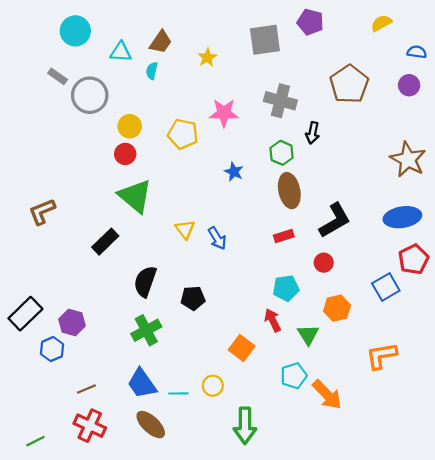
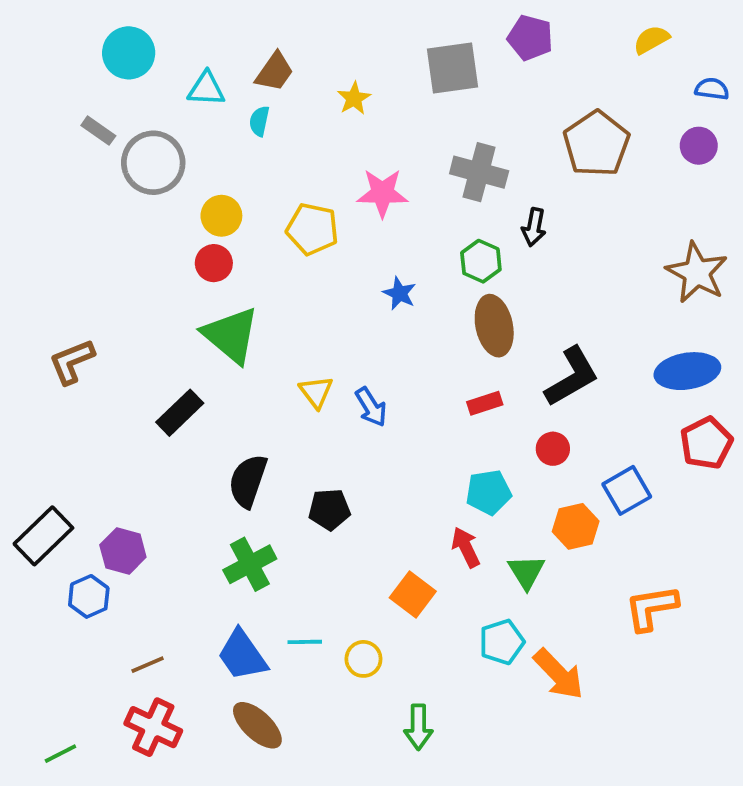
blue square: (386, 287) -> (627, 490), moved
cyan line: (178, 393) -> (305, 642), moved
green arrow: (245, 426) -> (418, 727), size x0.7

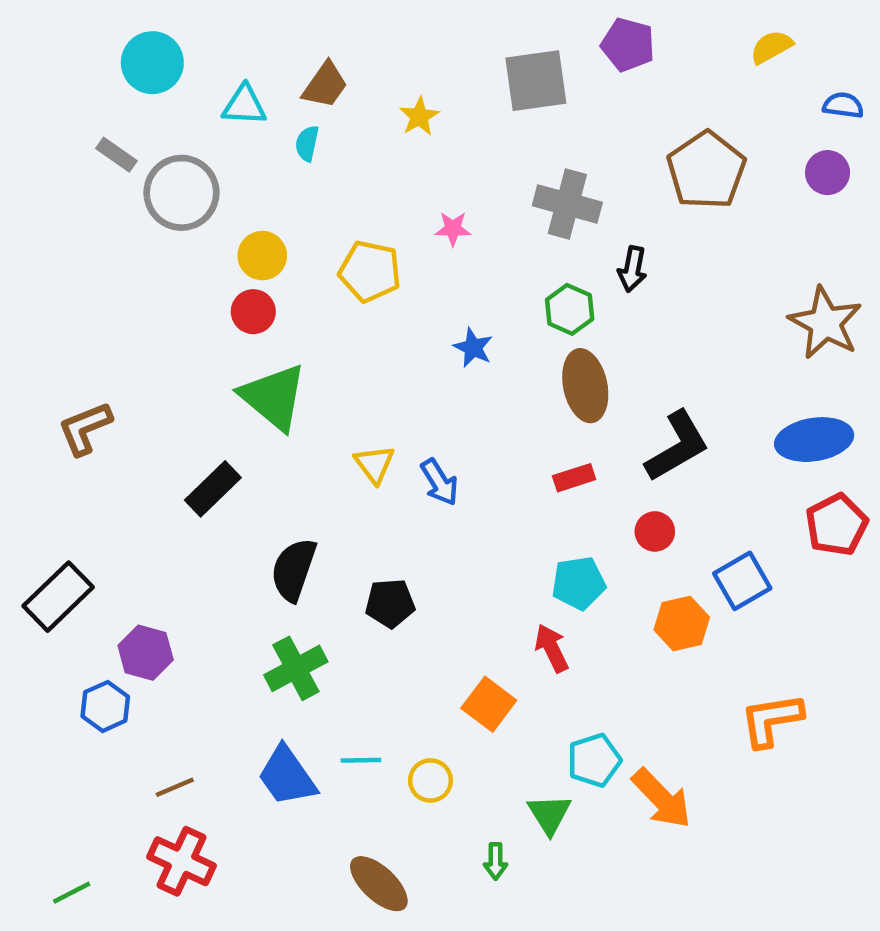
pink star: (382, 193) -> (453, 229), size x0.6
black rectangle: (43, 536) -> (58, 597), moved
green triangle: (526, 572) -> (549, 814), moved
brown ellipse: (257, 725) -> (379, 884), moved
green arrow: (418, 727) -> (496, 861), size x0.7

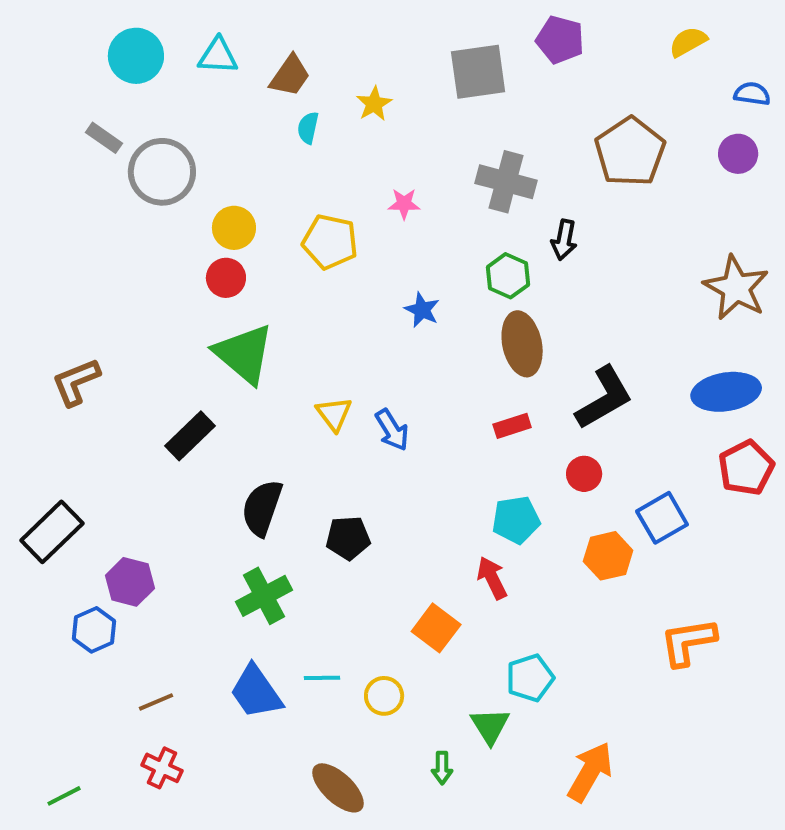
cyan triangle: (244, 105) -> (218, 56), moved
cyan semicircle: (307, 143) -> (308, 128), moved
orange arrow: (662, 798) -> (590, 772), moved, turned -106
red cross: (181, 861) -> (162, 768), size x0.7

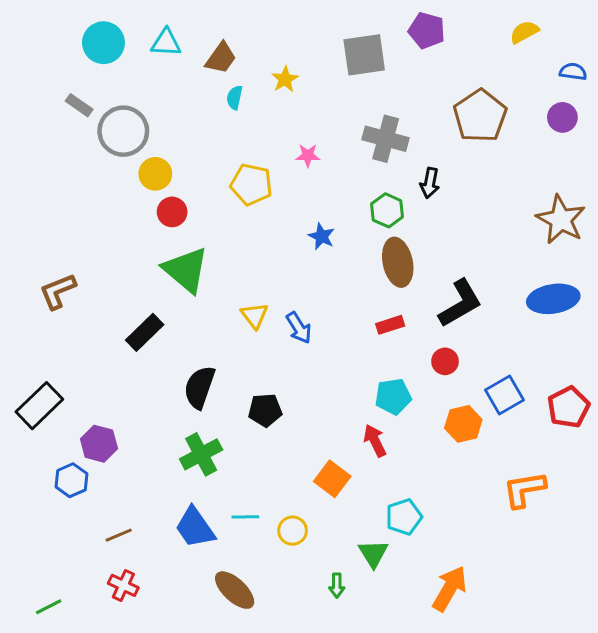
yellow circle: (234, 228) -> (155, 174), moved
red pentagon: (746, 468) -> (569, 407), moved
brown ellipse: (338, 788) -> (235, 590), moved

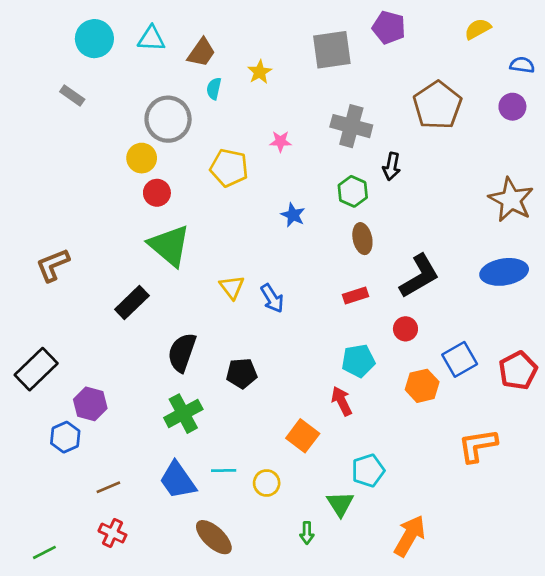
gray circle: (123, 131) -> (168, 119), moved
brown ellipse: (398, 262) -> (362, 239), size x0.7

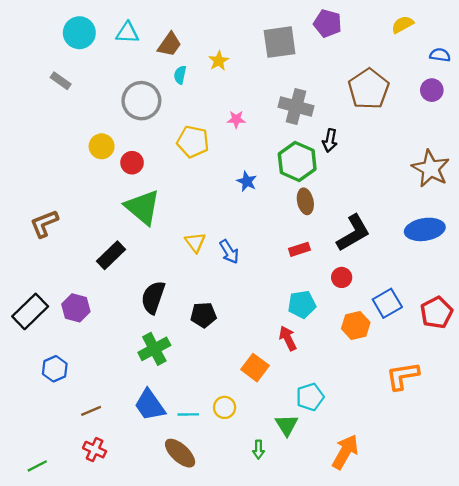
yellow circle: (142, 158) -> (102, 146), moved
green hexagon: (353, 191) -> (297, 162), size x1.5
purple hexagon: (90, 404) -> (76, 308), moved
cyan line: (224, 471) -> (188, 414), moved

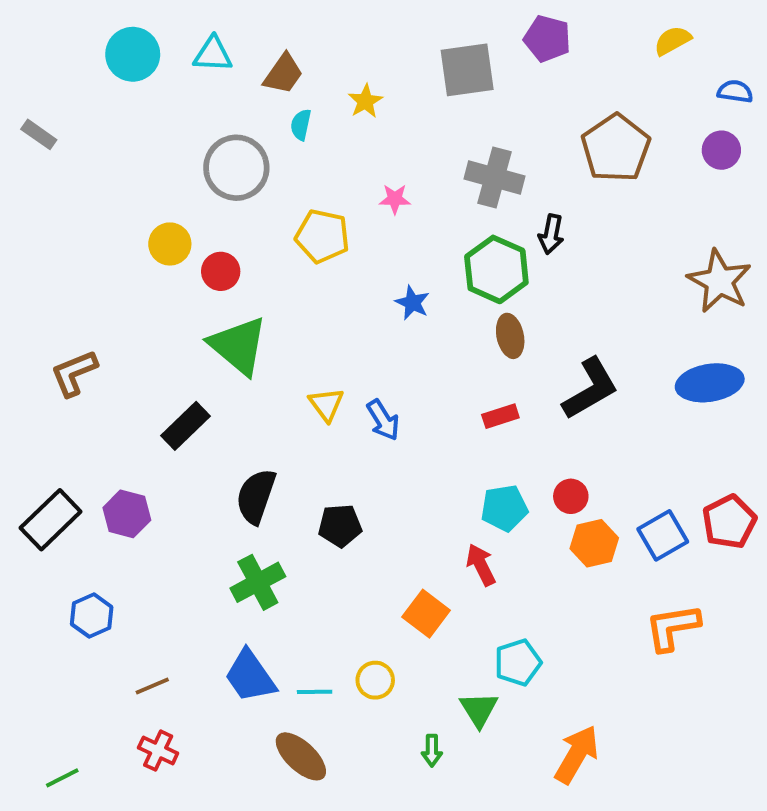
gray rectangle: (61, 81) -> (39, 134), moved
red circle: (342, 277) -> (571, 496), moved
blue square: (387, 303) -> (663, 535), moved

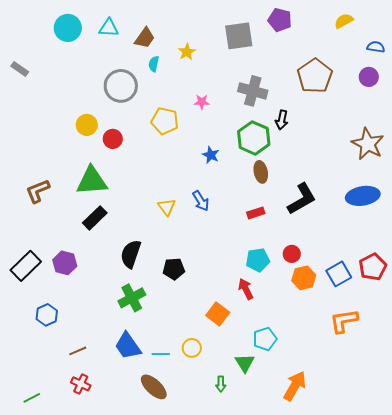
green triangle: (238, 346) -> (92, 181), moved, turned -44
blue arrow: (383, 420) -> (201, 201), moved

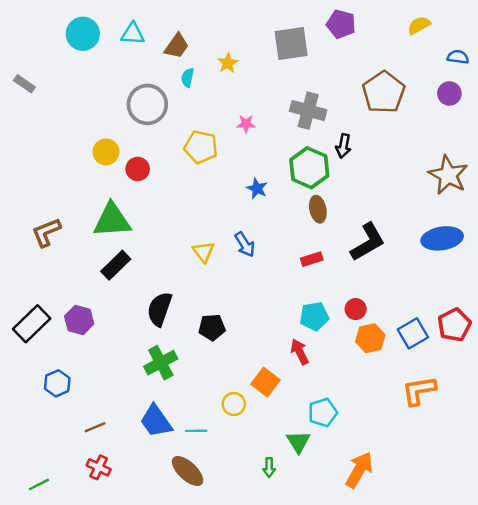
yellow circle: (192, 348) -> (234, 404), moved

